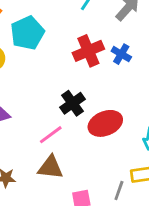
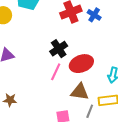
pink line: (51, 135) -> (56, 72), moved, turned -30
brown triangle: (50, 167) -> (80, 92), moved

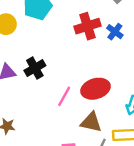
black cross: (59, 49) -> (35, 68), moved

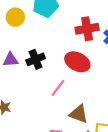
red ellipse: (96, 89) -> (77, 62), moved, turned 35

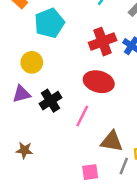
yellow circle: (15, 17) -> (32, 62), moved
black cross: (36, 59) -> (50, 101), moved

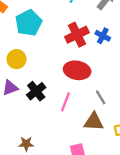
brown star: (24, 150) -> (26, 144), moved
gray line: (124, 166) -> (101, 97), moved, turned -48

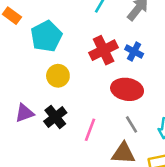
yellow circle: (16, 59) -> (58, 76), moved
red ellipse: (77, 70) -> (127, 89), moved

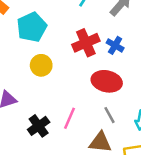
black cross: (55, 117) -> (39, 126), moved

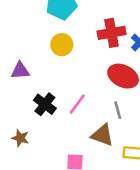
black cross: (39, 126) -> (45, 104), turned -30

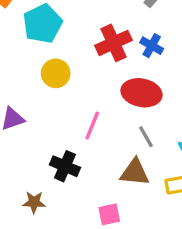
black cross: (45, 104) -> (65, 166), moved
pink line: (77, 104) -> (92, 126), moved

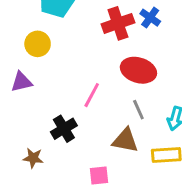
blue cross: (152, 46) -> (150, 18), moved
yellow circle: (56, 73) -> (38, 44), moved
black cross: (65, 166) -> (64, 129), turned 30

